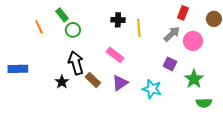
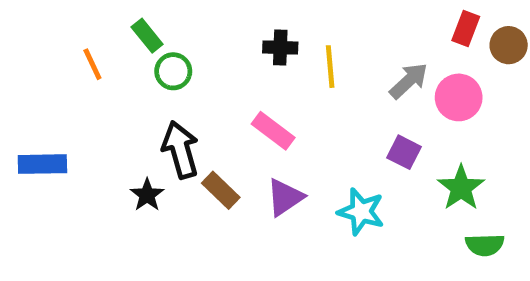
red rectangle: (183, 13) -> (466, 28), moved

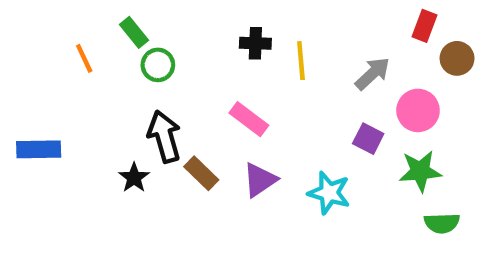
brown circle: (509, 45) -> (457, 58), moved
pink circle: (459, 97) -> (418, 110), moved
green star: (461, 188) -> (420, 171), turned 30

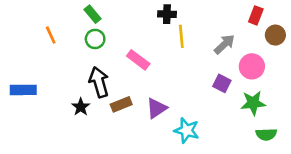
green rectangle: (134, 32) -> (92, 14), moved
black cross: (255, 43) -> (167, 14), moved
pink rectangle: (249, 119) -> (138, 60), moved
brown rectangle: (201, 173) -> (121, 104), turned -66
cyan star: (329, 193) -> (187, 130), moved

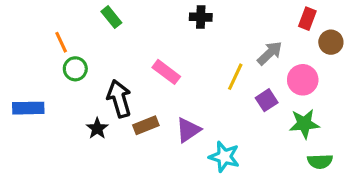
yellow line: (181, 36) -> (235, 77), moved, turned 30
green circle: (95, 39) -> (75, 69), moved
purple square: (222, 83) -> (267, 100), turned 30

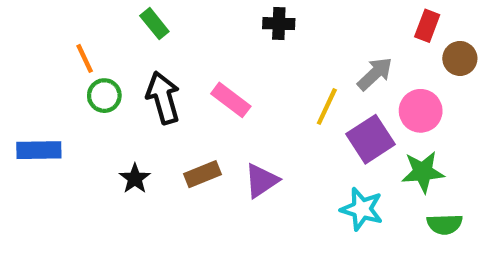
black arrow: (119, 99) -> (163, 98), moved
purple square: (267, 100) -> (370, 139), size x1.5
cyan star: (224, 157) -> (362, 209), moved

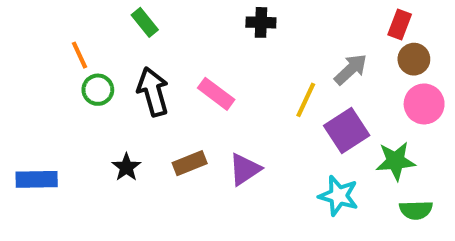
brown circle: (460, 58) -> (414, 59), moved
pink circle: (421, 111) -> (424, 104), moved
blue rectangle: (39, 150) -> (37, 179), moved

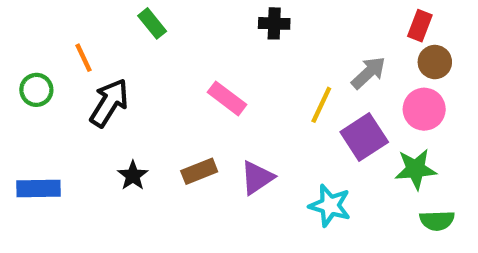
green circle: (98, 90) -> (36, 90), moved
black arrow: (153, 92) -> (109, 103), moved, turned 48
pink circle: (424, 104) -> (424, 109), moved
cyan star: (338, 196) -> (330, 206), moved

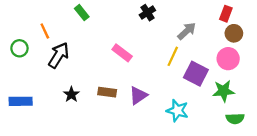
black cross: (274, 23) -> (147, 13), turned -35
gray arrow: (368, 73) -> (187, 31), moved
purple square: (364, 137) -> (196, 74), turned -30
brown rectangle: (199, 171) -> (107, 92), turned 30

